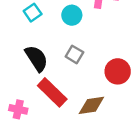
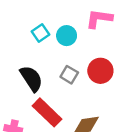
cyan square: (33, 13) -> (41, 33), moved
red circle: (118, 71) -> (100, 71), moved

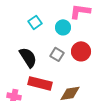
cyan circle: (67, 36) -> (63, 27), moved
red rectangle: (47, 112) -> (40, 83), turned -30

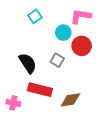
cyan square: (35, 22) -> (35, 16), moved
red circle: (81, 51) -> (82, 46), moved

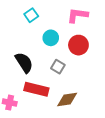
cyan circle: (63, 33) -> (51, 38), moved
gray square: (57, 60) -> (58, 67), moved

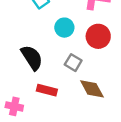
red rectangle: (36, 89) -> (47, 90), size x0.7
brown diamond: (67, 99) -> (92, 89), moved, turned 70

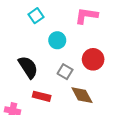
red circle: (98, 36) -> (93, 59), moved

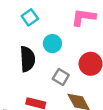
black semicircle: (28, 67) -> (27, 59), moved, turned 30

